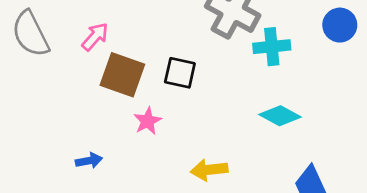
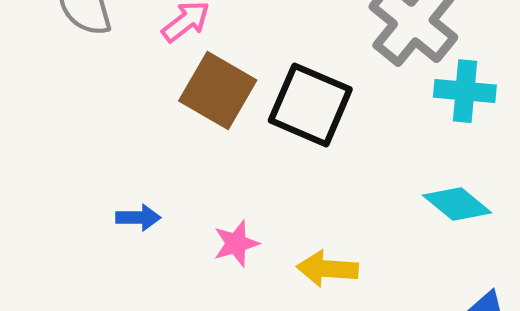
black square: (180, 73) -> (310, 105), size x1.5
pink star: (148, 121) -> (236, 243), moved

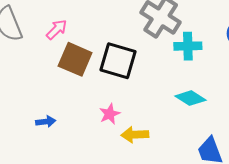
pink star: (236, 243) -> (110, 114), moved

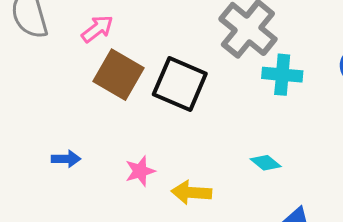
cyan diamond: (190, 98) -> (266, 163), moved, size x0.7
pink star: (110, 114) -> (140, 171), moved

